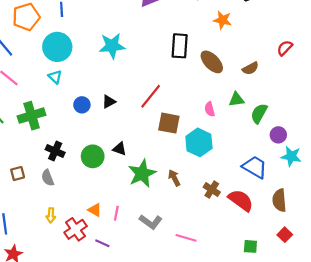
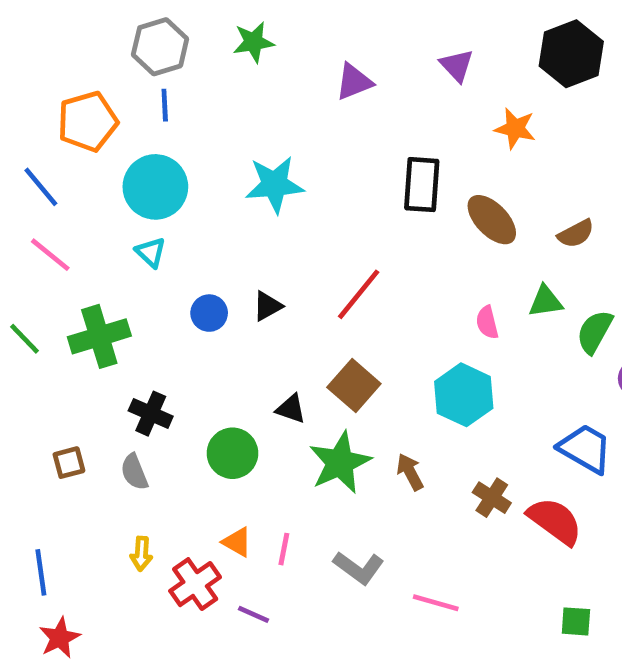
brown square: (169, 123) -> (354, 385), moved, turned 30
green circle: (93, 156) -> (232, 453), moved

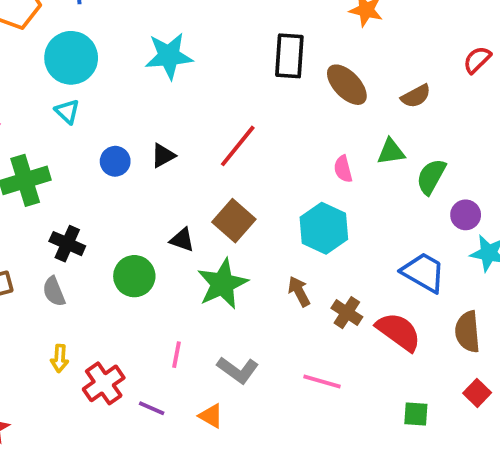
brown arrow: (410, 472) -> (299, 291), moved
orange triangle: (237, 542) -> (211, 416), moved
pink line: (436, 603) -> (322, 381), moved

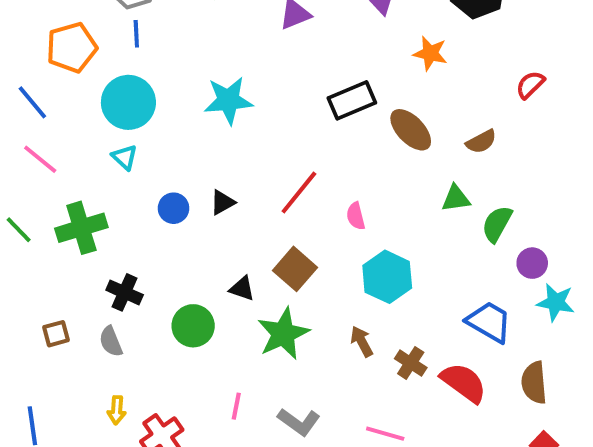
black rectangle: (289, 56) -> (352, 100), turned 63
red semicircle: (477, 60) -> (530, 85), moved
pink semicircle: (343, 169) -> (356, 216), moved

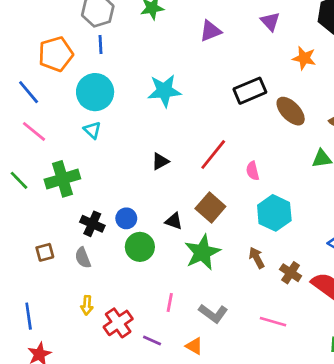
blue circle: (174, 208) -> (126, 218), moved

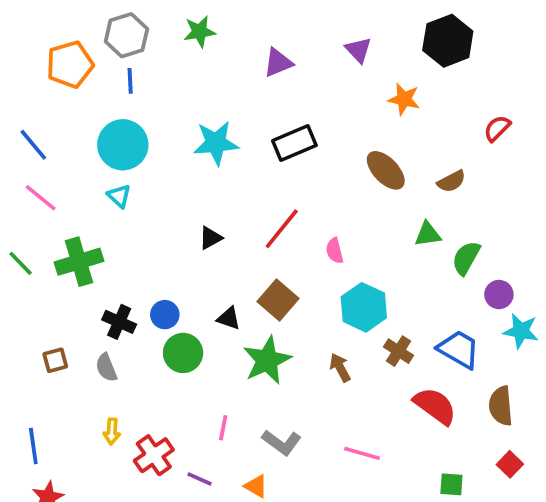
orange pentagon: (56, 54) -> (70, 64), moved
black rectangle: (250, 91) -> (294, 143), moved
brown cross: (291, 273) -> (399, 351), moved

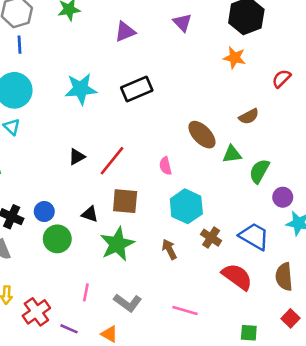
orange star: (404, 99) -> (235, 58), moved
brown ellipse: (386, 170) -> (202, 135), moved
red line: (282, 229) -> (112, 161), moved
brown square: (278, 300) -> (125, 201), turned -36

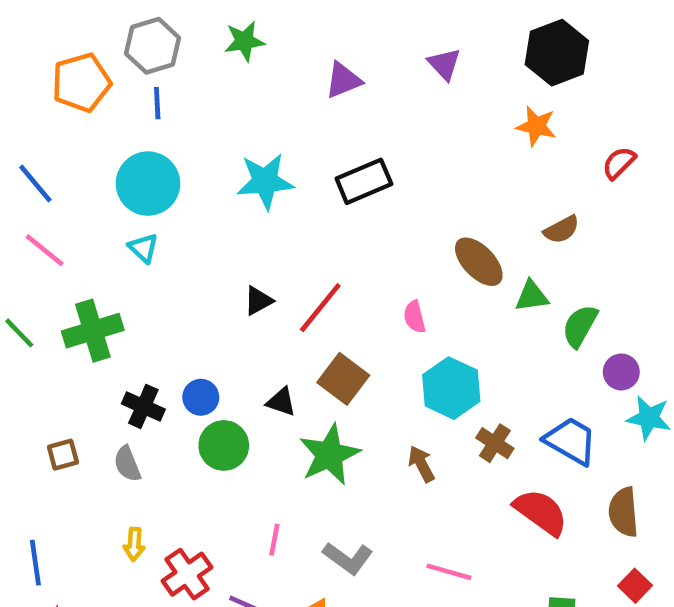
brown square: (125, 201) -> (343, 379), turned 32

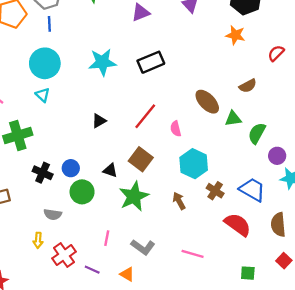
red line: (320, 308) -> (145, 116), moved
gray semicircle: (127, 464) -> (53, 214), moved, turned -60

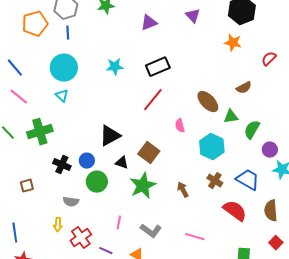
cyan star: (102, 62) -> (115, 67), size x0.7
red line: (145, 116) -> (153, 100), moved
black triangle: (99, 121) -> (110, 136), moved, size x1.6
cyan hexagon: (194, 164) -> (212, 147), moved

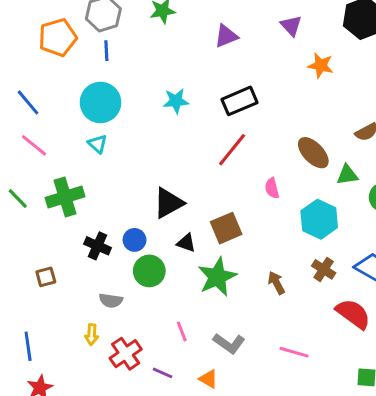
orange star: (233, 43) -> (321, 66), moved
brown square: (149, 153) -> (226, 228), turned 30
pink line: (119, 223) -> (182, 332), turned -32

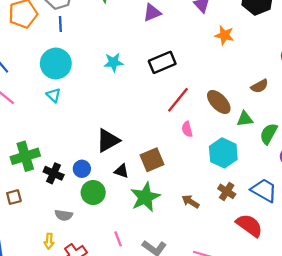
red line: (232, 150) -> (178, 100), moved
green cross: (65, 197) -> (25, 156), moved
brown arrow: (276, 283) -> (190, 202), turned -30

